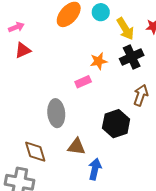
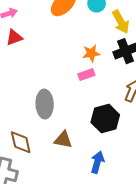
pink rectangle: (83, 82) -> (86, 75), moved
blue arrow: (95, 169) -> (97, 162), moved

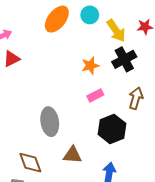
pink rectangle: (86, 75) -> (95, 95), moved

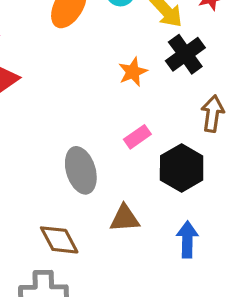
pink rectangle: (95, 95) -> (137, 137), moved

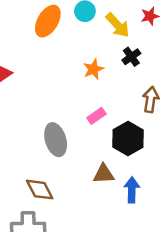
black cross: (185, 54) -> (131, 57), size x0.7
brown triangle: (125, 218) -> (104, 174), moved

